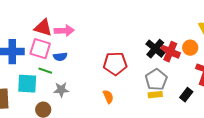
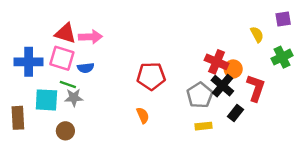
orange circle: (190, 48) -> (233, 69), moved
black cross: (155, 49) -> (222, 86), moved
gray star: (61, 90) -> (74, 98), moved
yellow rectangle: (155, 95) -> (203, 126), moved

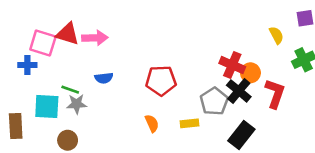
pink square: (62, 58) -> (43, 43), moved
blue cross: (29, 62) -> (27, 65), size x0.6
blue semicircle: (86, 68) -> (104, 78), moved
black rectangle: (236, 113) -> (241, 135), moved, size x1.5
yellow rectangle: (203, 126) -> (189, 123), moved

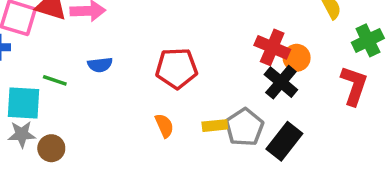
red L-shape: (275, 94) -> (354, 86), moved
gray pentagon: (214, 101) -> (244, 127), moved
gray star: (77, 104) -> (22, 134), moved

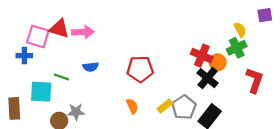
green cross: (368, 40) -> (237, 48), moved
yellow rectangle: (215, 126) -> (165, 106), turned -32
gray star: (22, 134) -> (76, 112), moved

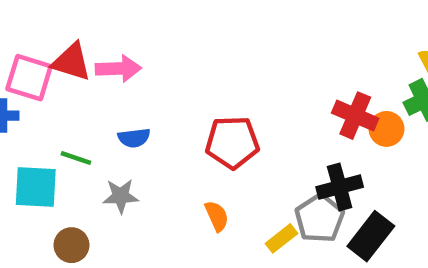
black cross: (207, 78) -> (340, 187), moved, turned 35
yellow rectangle: (165, 106) -> (281, 238), moved
gray star: (76, 112) -> (121, 196), moved

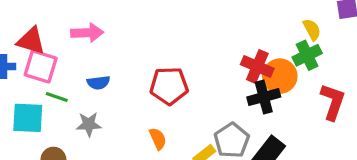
red triangle: (71, 62) -> (31, 41), moved
pink square: (29, 78) -> (41, 66), moved
orange circle: (386, 129) -> (280, 76), size x1.4
black cross: (340, 187) -> (264, 97), moved

